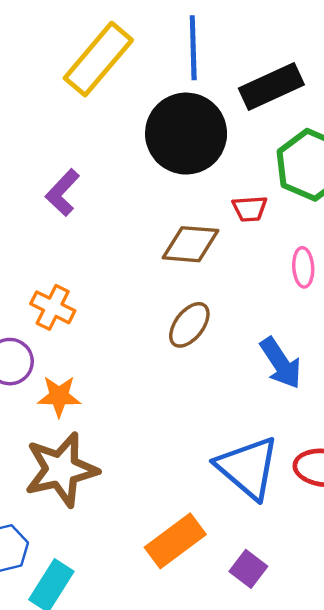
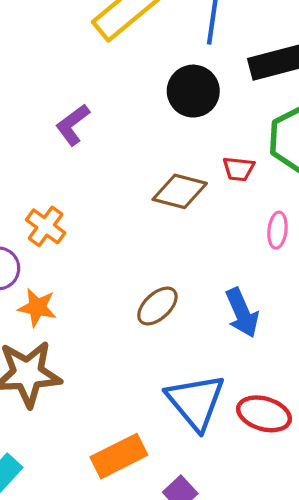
black circle: (186, 134) -> (193, 91), size x0.7
brown ellipse: (189, 325) -> (157, 306), moved

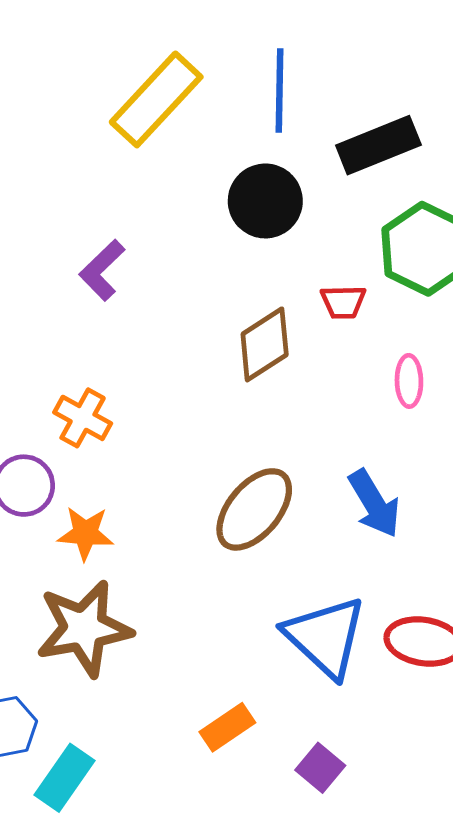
brown diamond: (180, 191) -> (265, 344), turned -40
brown ellipse: (157, 306) -> (254, 509), size x1.4
orange rectangle: (119, 456) -> (227, 727), size x0.7

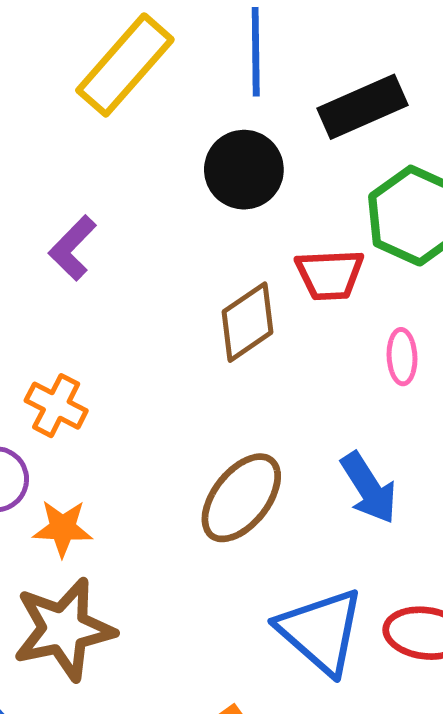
red trapezoid: (343, 302) -> (330, 275), size x1.4

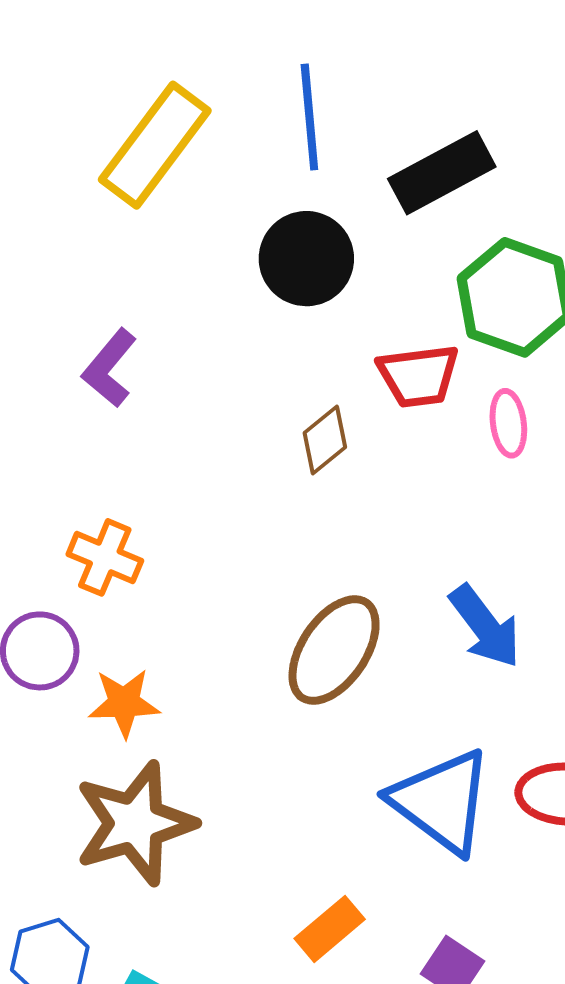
brown diamond: (247, 322) -> (325, 440), size x0.7
pink ellipse: (402, 357) -> (508, 423), moved

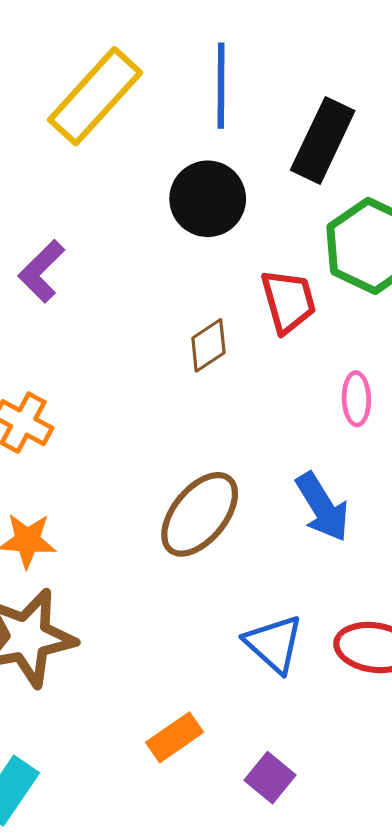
black rectangle: (442, 173) -> (323, 140), turned -42
red trapezoid: (419, 376) -> (288, 301), turned -104
pink ellipse: (508, 423) -> (356, 399), moved
blue triangle: (441, 801) -> (274, 644), size x0.7

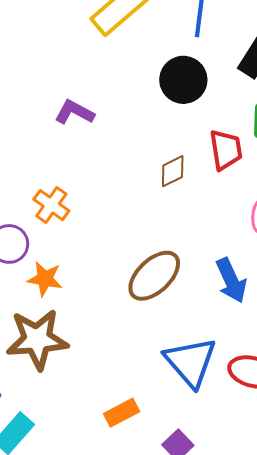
purple L-shape: (42, 271) -> (74, 112), turned 66
blue triangle: (274, 644) -> (191, 362), size x1.4

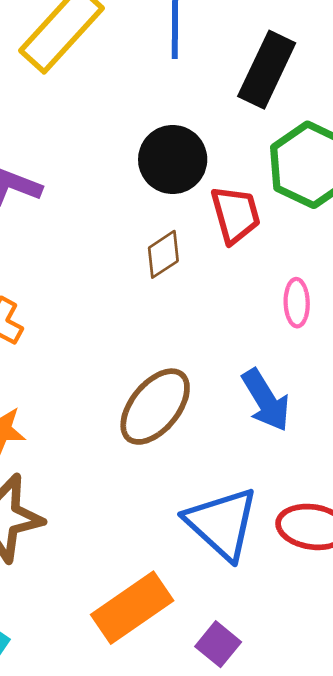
black circle: (183, 80) -> (173, 159), moved
orange rectangle: (122, 413) -> (132, 608), size x1.6

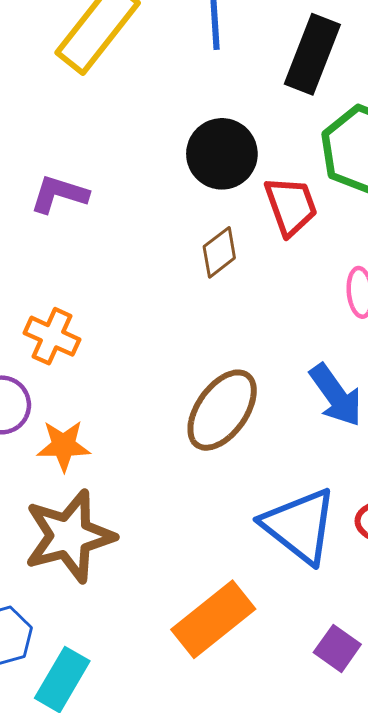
purple square: (218, 644) -> (337, 648), moved

